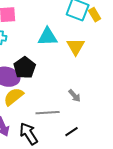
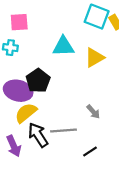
yellow triangle: (76, 47) -> (94, 58), turned 30
black arrow: (29, 134) -> (38, 135), moved

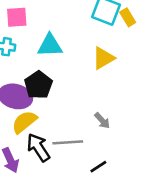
cyan triangle: (63, 46) -> (50, 45), moved

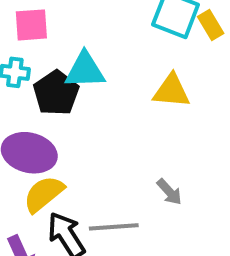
yellow triangle: (103, 58) -> (171, 91), turned 35
black pentagon: (38, 85) -> (56, 93), moved

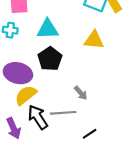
black pentagon: (56, 93) -> (50, 59), moved
gray arrow: (169, 192) -> (81, 93), moved

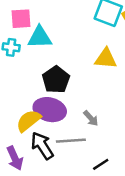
cyan triangle: (48, 29) -> (40, 37), moved
purple ellipse: (18, 73) -> (50, 110), moved

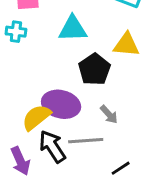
cyan triangle: (40, 37) -> (73, 29), moved
black pentagon: (56, 80) -> (94, 69), moved

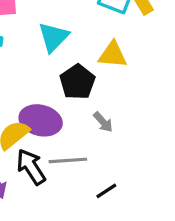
cyan triangle: (73, 29) -> (53, 37), turned -44
gray arrow: (109, 114) -> (103, 122), moved

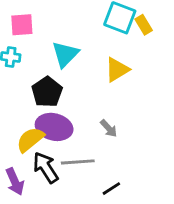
yellow triangle: (113, 55) -> (117, 70), turned -36
black pentagon: (77, 82) -> (47, 92), moved

